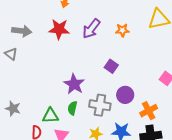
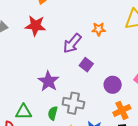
purple arrow: (91, 29) -> (72, 43), moved
purple circle: (125, 95) -> (113, 85), moved
green semicircle: (72, 108) -> (53, 113), moved

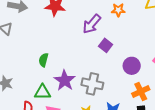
purple star: (48, 81) -> (65, 80), moved
green semicircle: (53, 113) -> (44, 60), moved

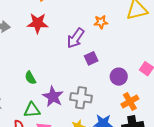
purple square: (106, 45) -> (91, 58), turned 32
green semicircle: (44, 60) -> (30, 78), turned -40

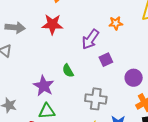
green semicircle: (30, 78) -> (68, 71), moved
purple star: (53, 97) -> (44, 86), moved

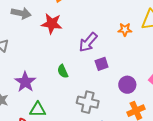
orange star: (116, 23) -> (125, 29), moved
gray arrow: (15, 27) -> (21, 13), moved
purple star: (44, 86) -> (25, 82), moved

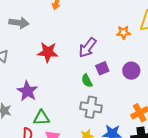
red star: (52, 24) -> (48, 52), moved
green semicircle: (63, 71) -> (87, 81), moved
purple circle: (127, 85) -> (131, 71), moved

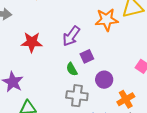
orange star: (123, 32) -> (107, 20), size x1.6
purple circle: (131, 71) -> (104, 80), moved

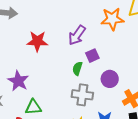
green semicircle: (72, 69) -> (77, 68), turned 48

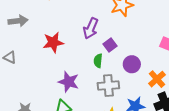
purple star: (18, 81) -> (69, 82), moved

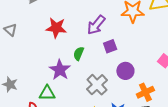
green semicircle: (98, 61) -> (79, 54), moved
gray cross: (108, 86) -> (97, 85), turned 35

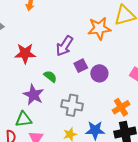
green semicircle: (79, 54) -> (50, 76), turned 112
purple circle: (125, 71) -> (99, 73), moved
gray cross: (97, 85) -> (72, 105), turned -30

